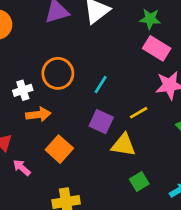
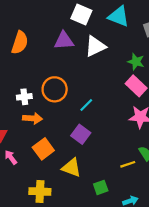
yellow line: (139, 113) -> (128, 164), moved
yellow triangle: (124, 145) -> (71, 168), moved

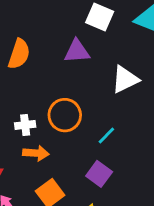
white triangle: (95, 46) -> (125, 79), moved

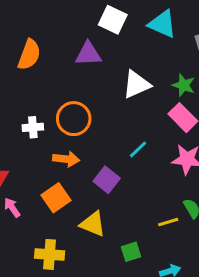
cyan line: (106, 136) -> (138, 149), moved
orange arrow: (36, 153) -> (66, 159), moved

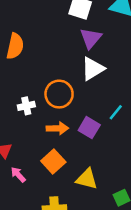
purple triangle: (88, 54) -> (91, 38), moved, turned -40
white triangle: (136, 84) -> (93, 69), moved
purple square: (107, 180) -> (89, 128), moved

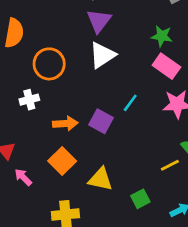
orange circle: (59, 94) -> (49, 64), moved

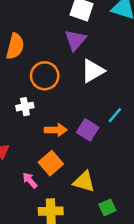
purple triangle: (99, 21) -> (75, 40), moved
pink arrow: (23, 177) -> (30, 180), moved
green square: (140, 199) -> (107, 207), moved

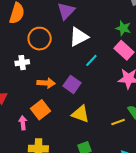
cyan line: (115, 115) -> (91, 60), moved
pink arrow: (30, 180) -> (23, 123), turned 32
yellow triangle: (84, 182) -> (80, 114), moved

